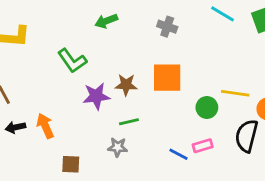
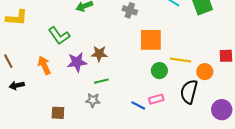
orange square: (167, 78) -> (151, 40), moved
orange arrow: (45, 126) -> (44, 65), moved

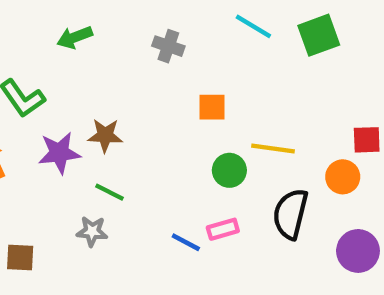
orange square: (151, 40) -> (212, 107), size x0.6
orange circle: (205, 72) -> (343, 177), moved
green line: (101, 81) -> (109, 192), turned 40

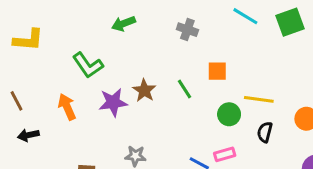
brown star: (105, 135) -> (144, 90), turned 30
green line: (109, 192) -> (184, 89), moved, turned 30
black semicircle: (290, 214) -> (265, 132), moved, size x0.6

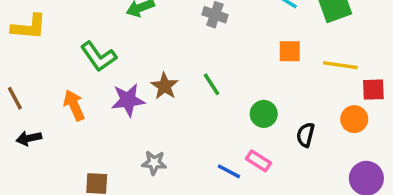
orange square: (217, 71) -> (290, 51), moved
yellow line: (259, 99) -> (340, 65), moved
pink rectangle: (225, 154) -> (258, 161), turned 48

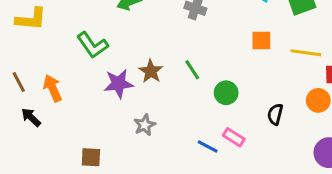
orange arrow: (74, 105) -> (53, 88), moved
green circle: (264, 114) -> (226, 93), moved
black arrow: (29, 138) -> (31, 117), turned 55
gray star: (154, 163) -> (145, 125), moved, turned -30

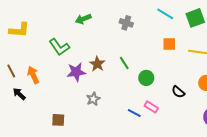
black semicircle: (275, 114) -> (178, 92), turned -64

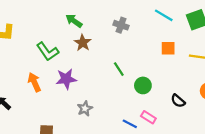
green arrow: (83, 19) -> (74, 21), turned 56
brown star: (97, 64) -> (83, 43), moved
orange arrow: (33, 75) -> (34, 82), moved

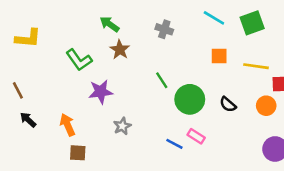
orange arrow: (34, 82) -> (68, 125), moved
green circle: (143, 85) -> (190, 99), size x1.5
black semicircle: (178, 101) -> (228, 104), moved

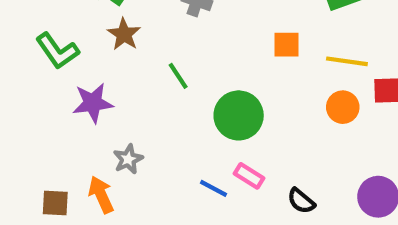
green line: (162, 80) -> (178, 76), moved
black semicircle: (228, 104) -> (301, 201), moved
orange circle: (266, 106) -> (343, 107), moved
orange arrow: (68, 125) -> (101, 195), moved

